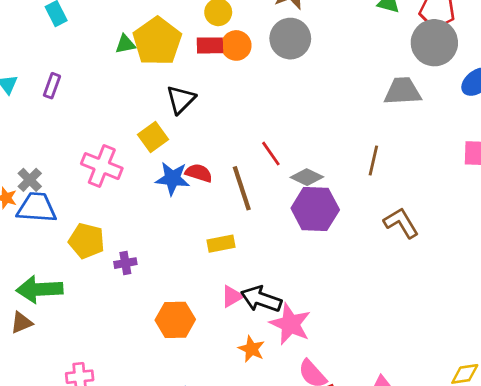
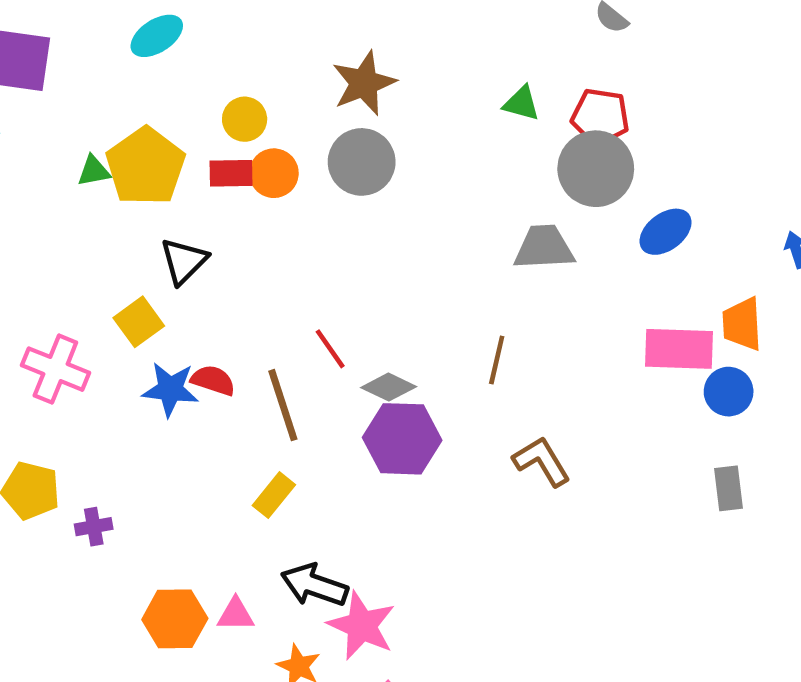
yellow rectangle: (221, 244) -> (274, 495), moved, turned -40
pink triangle: (232, 296) -> (236, 614), moved, turned 30

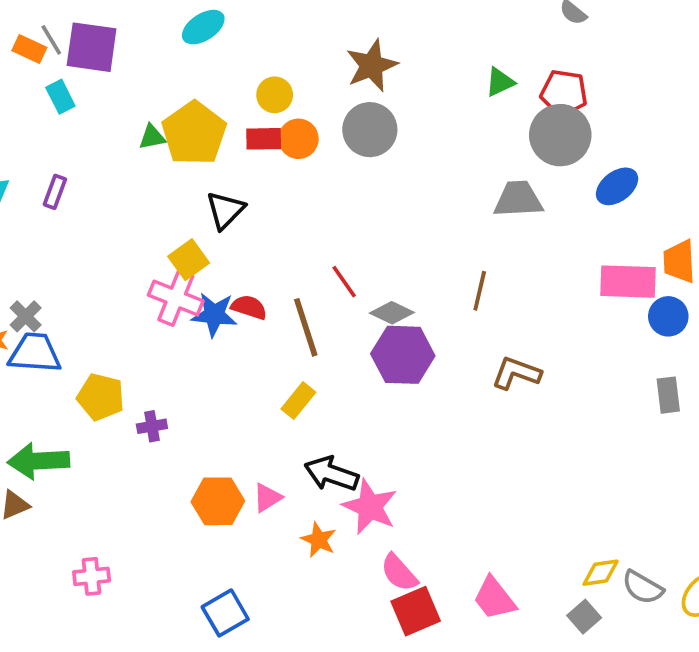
green triangle: (521, 103) -> (500, 82), turned -40
pink cross: (55, 369) -> (176, 298), moved
brown L-shape: (542, 461) -> (516, 373), turned -39
pink triangle: (236, 614) -> (267, 498), turned -32

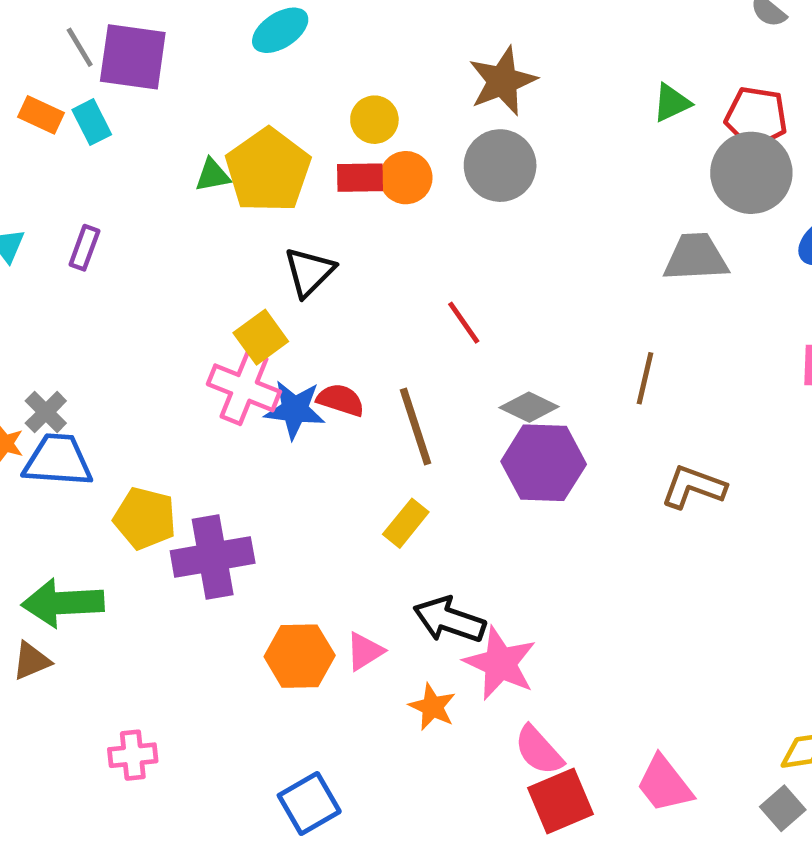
orange rectangle: (29, 49) -> (41, 115), moved
red line: (344, 282) -> (464, 323), moved
purple cross: (152, 426) -> (213, 557), size x2.0

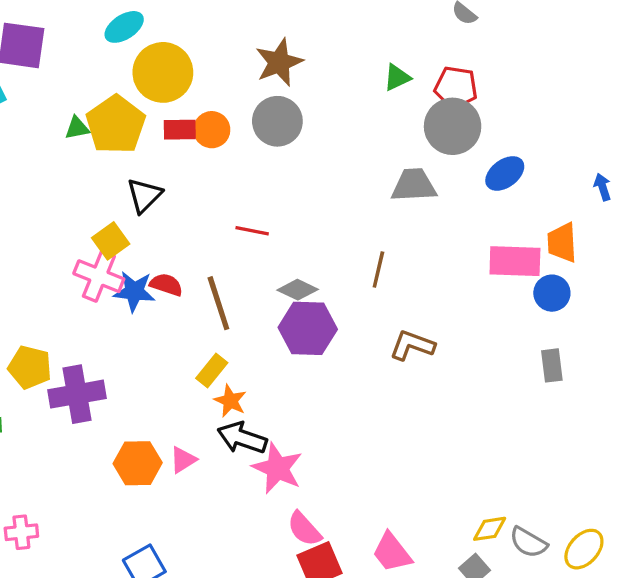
yellow circle: (374, 120) -> (163, 72), moved, size x1.8
red line: (464, 323) -> (252, 231), turned -44
orange star: (432, 707) -> (230, 401), moved

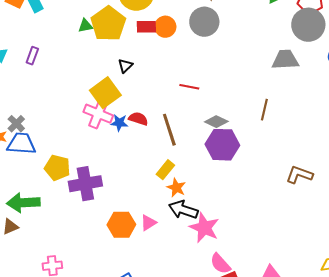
black triangle: (144, 195) -> (125, 66), size x0.7
yellow square: (111, 241) -> (105, 93), size x1.4
blue star: (134, 291) -> (119, 123), size x0.7
brown L-shape: (412, 345) -> (299, 175), moved

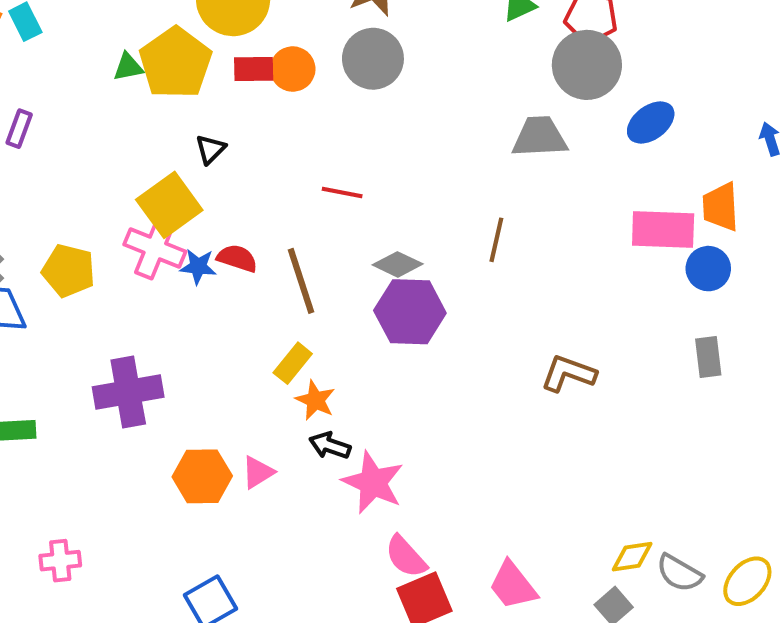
yellow pentagon: (57, 168) -> (68, 271), moved
black arrow: (183, 210) -> (330, 445), size x0.7

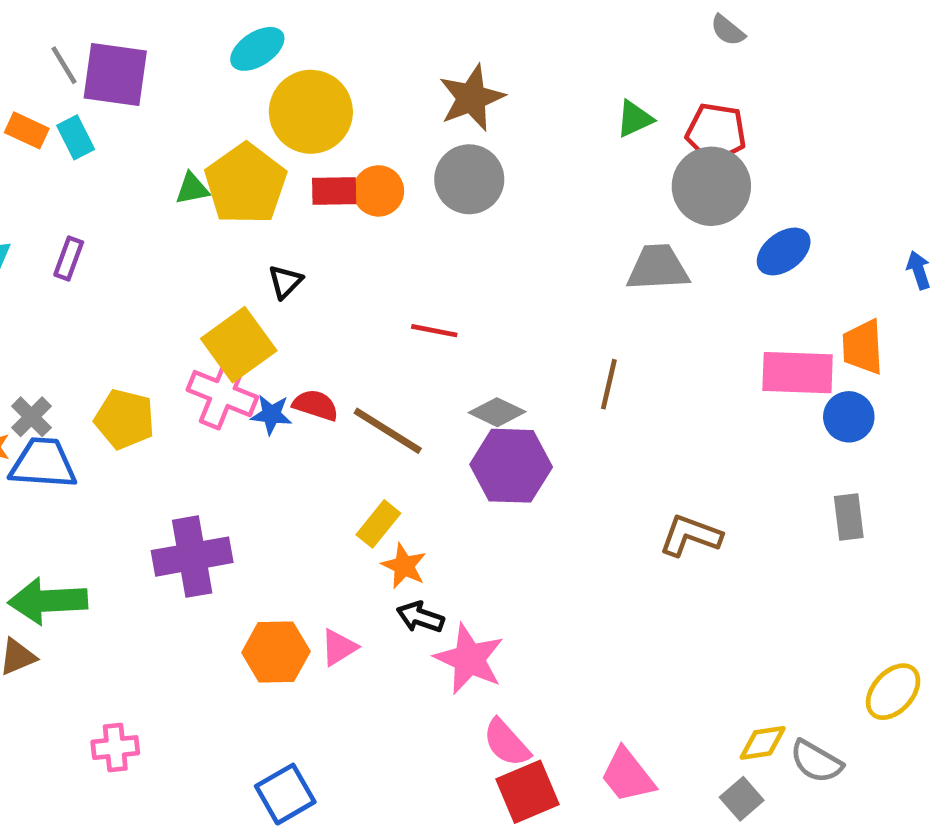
brown line: (301, 281) -> (388, 431), turned -40
yellow ellipse: (747, 581) -> (893, 692), moved

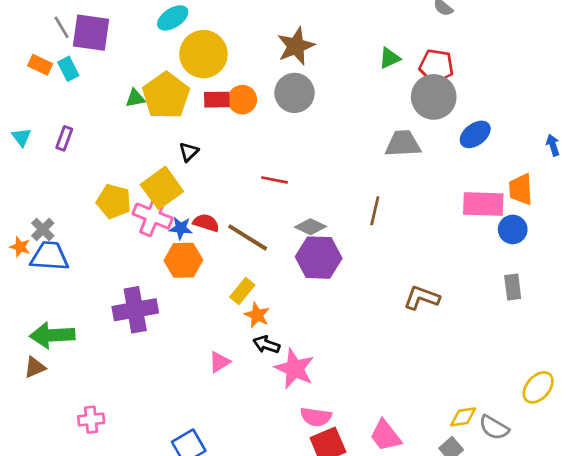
yellow pentagon: (125, 419) -> (114, 201), moved
orange hexagon: (276, 652) -> (183, 260), moved
pink semicircle: (506, 743) -> (316, 417), turned -40

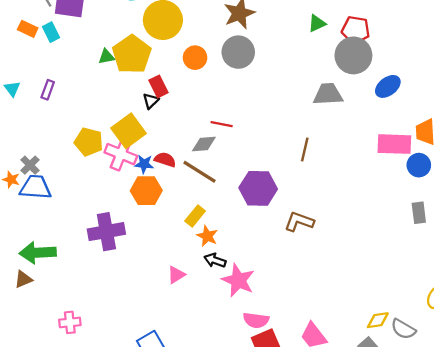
red rectangle: (217, 100) -> (158, 86), moved, turned 65
gray diamond: (311, 227) -> (204, 144), moved, turned -30
brown L-shape: (422, 298) -> (299, 222), moved

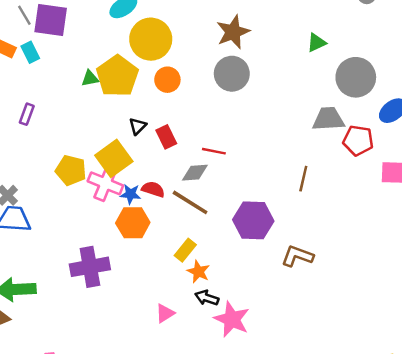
red pentagon: (356, 30) -> (358, 140), moved
orange circle: (195, 58) -> (167, 80), moved
red rectangle: (158, 86) -> (166, 137), moved

